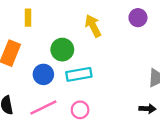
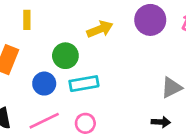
purple circle: (138, 18) -> (150, 20), size x1.5
yellow arrow: (93, 26) -> (100, 29), turned 95

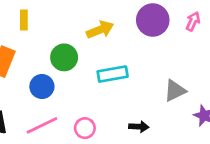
cyan rectangle: (84, 84) -> (113, 74), moved
black arrow: (161, 122) -> (139, 127), moved

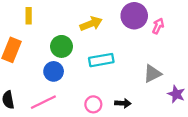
pink arrow: (193, 21) -> (158, 26), moved
blue circle: (42, 87) -> (54, 71), moved
pink circle: (85, 128) -> (93, 104), moved

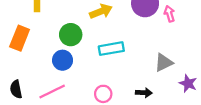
pink arrow: (158, 26) -> (169, 14), turned -42
black arrow: (123, 103) -> (144, 93), moved

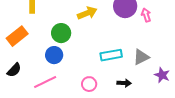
orange rectangle: (20, 38) -> (17, 36), turned 30
cyan rectangle: (111, 49) -> (111, 55), moved
black semicircle: (16, 89) -> (14, 70), moved, turned -126

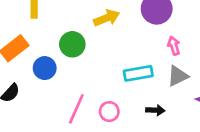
pink arrow: (146, 15) -> (174, 46), moved
blue circle: (54, 55) -> (45, 68), moved
pink line: (45, 82) -> (76, 109), moved, turned -40

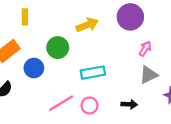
pink arrow: (174, 46) -> (145, 49), turned 49
cyan rectangle: (138, 73) -> (93, 73), moved
pink line: (76, 109) -> (61, 103), turned 35

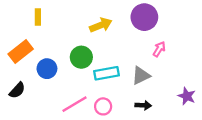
green circle: (58, 48) -> (81, 57), moved
gray triangle: (149, 75) -> (141, 76), moved

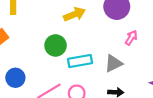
blue circle: (47, 69) -> (15, 78), moved

